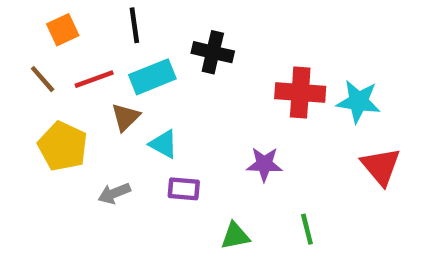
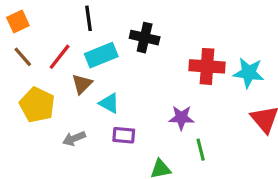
orange square: (63, 30) -> (18, 22), moved
red line: (94, 79) -> (60, 57), turned -32
green line: (307, 229) -> (201, 150), moved

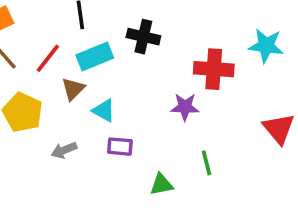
cyan star: (249, 73) -> (266, 46), moved
purple star: (181, 118) -> (185, 107), moved

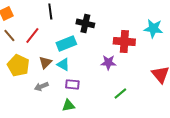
cyan rectangle: (95, 56) -> (66, 43), moved
brown triangle: (73, 89) -> (45, 62), moved
green line: (207, 163) -> (120, 93), turned 64
green triangle: (161, 184) -> (68, 105), moved

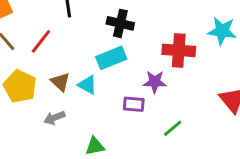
cyan rectangle: (66, 43) -> (111, 58), moved
brown triangle: (45, 62) -> (60, 82), turned -32
purple rectangle: (72, 84) -> (134, 104), moved

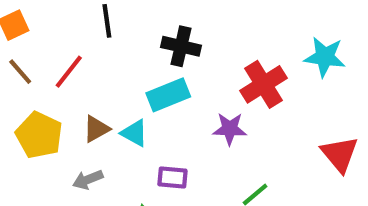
red cross: (179, 50) -> (263, 84), turned -36
brown triangle: (60, 82) -> (96, 129), turned 48
purple rectangle: (134, 104) -> (172, 177), moved

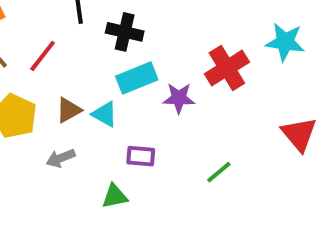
black cross: (181, 46) -> (125, 32), moved
purple star: (230, 129) -> (179, 98), moved

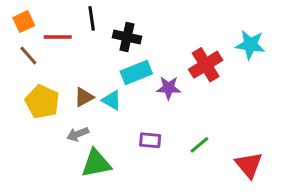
red line: (43, 56) -> (58, 37), moved, turned 52
red triangle: (299, 134) -> (249, 165), moved
purple rectangle: (141, 156) -> (150, 140), moved
green triangle: (115, 196) -> (96, 163), moved, size x1.5

